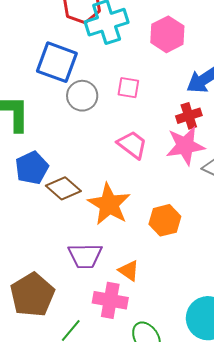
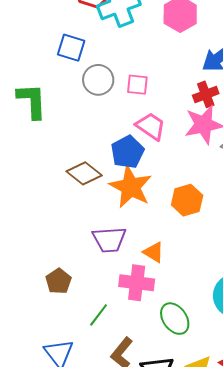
blue square: (57, 62) -> (71, 48), size x0.7
pink square: (128, 88) -> (137, 85), moved
blue pentagon: (32, 168) -> (127, 152), moved
brown pentagon: (32, 295) -> (59, 281), size x0.6

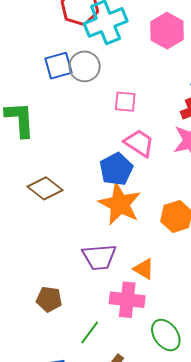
blue square: (71, 48) -> (58, 66), turned -32
gray circle: (98, 80) -> (85, 66), moved
brown diamond: (84, 173) -> (45, 188), moved
brown pentagon: (59, 281) -> (49, 299), turned -30

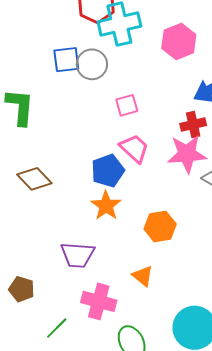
pink square: (125, 102) -> (127, 105), turned -30
orange star: (120, 204) -> (106, 206), size x0.7
orange triangle: (144, 269) -> (143, 276), moved

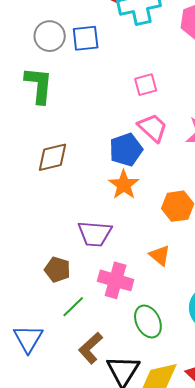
gray circle: (92, 64) -> (50, 36), moved
brown diamond: (34, 179) -> (52, 157), turned -60
brown pentagon: (22, 289) -> (57, 270), moved

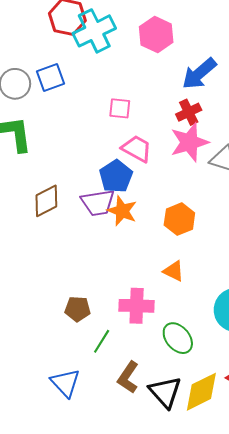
pink square: (146, 85) -> (120, 108), turned 35
purple trapezoid: (95, 234) -> (98, 203), moved

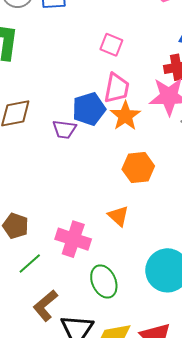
pink trapezoid: (137, 149) -> (117, 88), turned 56
purple trapezoid: (98, 203) -> (64, 129), size x0.7
orange star: (122, 211) -> (125, 116), moved

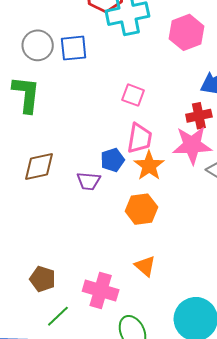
blue pentagon: (89, 109) -> (112, 160), size x0.7
orange hexagon: (138, 168) -> (141, 209), moved

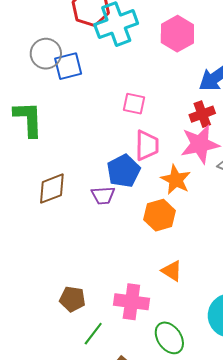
gray circle: (38, 45) -> (46, 54), moved
blue pentagon: (112, 160) -> (124, 171), size x1.4
orange star: (149, 166) -> (176, 180), moved

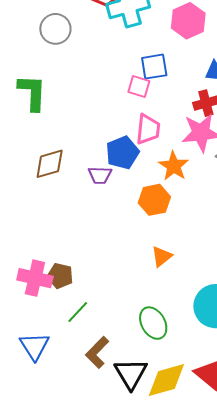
blue square: (68, 66) -> (154, 67), moved
orange triangle: (172, 271) -> (162, 256), turned 45
pink cross: (131, 302) -> (35, 278), moved

